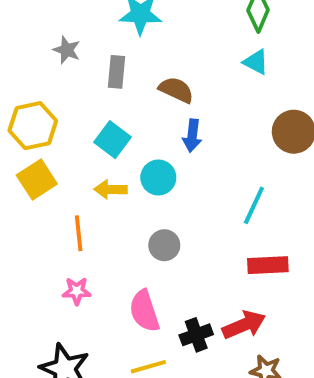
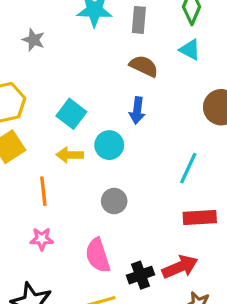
gray rectangle: (116, 72) -> (139, 20), moved
brown semicircle: (176, 90) -> (144, 66), moved

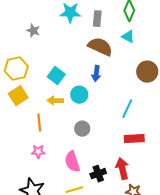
brown semicircle: (144, 66) -> (100, 47), size x1.4
red arrow: (180, 267) -> (122, 169), turned -80

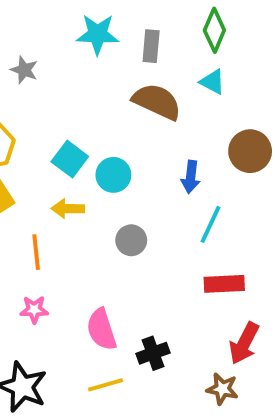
blue arrow: (96, 74) -> (191, 177), moved
cyan circle: (79, 95) -> (113, 175), moved
gray circle: (82, 129) -> (131, 240), moved
red arrow: (122, 169) -> (244, 343), moved, turned -140

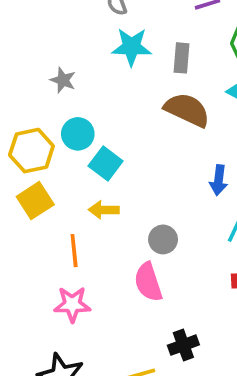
cyan circle: (113, 175) -> (78, 134), moved
pink star: (34, 310) -> (72, 304), size x1.4
pink semicircle: (101, 329) -> (148, 282), moved

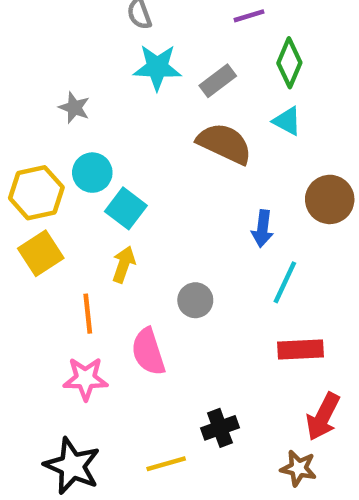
gray rectangle: (182, 58) -> (218, 81), turned 48
yellow arrow: (104, 210) -> (124, 264), turned 108
pink semicircle: (148, 282) -> (148, 352), moved

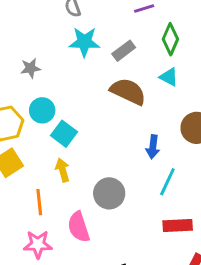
gray star: (74, 108) -> (31, 68), turned -30
yellow arrow: (124, 264) -> (63, 170), turned -35
gray circle: (195, 300) -> (109, 193), size x1.4

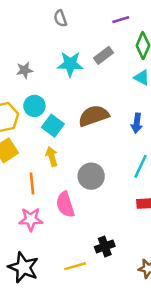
cyan star: (84, 42) -> (70, 64), moved
brown semicircle: (128, 91) -> (94, 116), moved, turned -44
blue arrow: (153, 147) -> (137, 123), moved

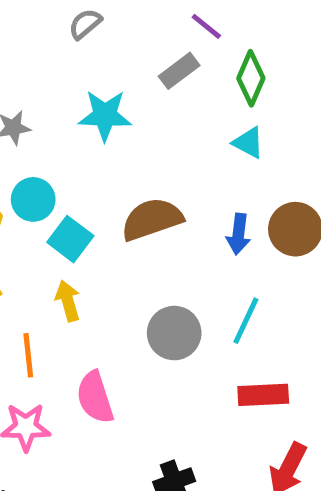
gray semicircle: (60, 18) -> (85, 24), turned 70
purple line: (121, 20) -> (206, 26), turned 56
gray rectangle: (103, 55) -> (179, 71), moved
gray circle: (91, 176) -> (174, 333), moved

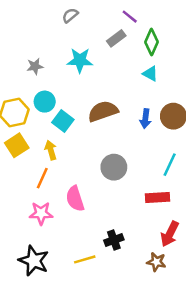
yellow arrow: (68, 301) -> (51, 150), moved
cyan line: (246, 321) -> (170, 165), moved
orange line: (28, 355) -> (42, 178), turned 30

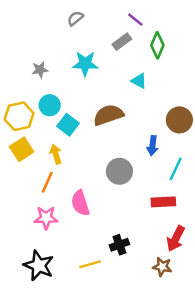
cyan triangle: (150, 74) -> (139, 81), moved
blue arrow: (145, 119) -> (152, 146), moved

